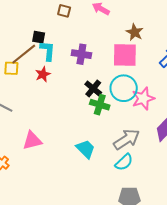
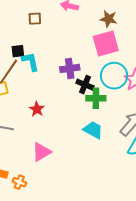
purple cross: (81, 54) -> (70, 68), moved
red star: (43, 74) -> (37, 109), moved
cyan trapezoid: (86, 149) -> (93, 130), moved

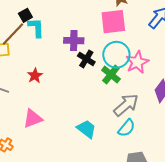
black square: (18, 51) -> (25, 15), turned -32
green cross: (96, 98) -> (111, 75), moved, turned 30
cyan trapezoid: (93, 130) -> (86, 129), moved

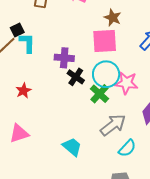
pink star: (137, 62) -> (126, 83), turned 30
cyan semicircle: (126, 128) -> (127, 148), moved

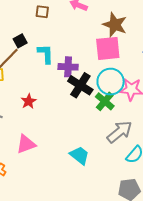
brown star: (113, 18) -> (115, 25), size x1.4
cyan L-shape: (27, 43) -> (46, 54), moved
black cross: (76, 77) -> (80, 85), size x1.4

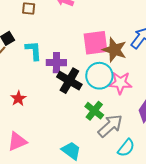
brown star: (115, 25) -> (114, 50), moved
green cross: (105, 101) -> (94, 111), moved

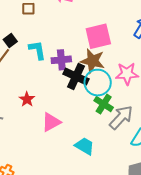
brown star: (114, 50) -> (93, 61), moved
cyan circle: (99, 76) -> (98, 83), moved
pink triangle: (17, 141) -> (51, 122), moved

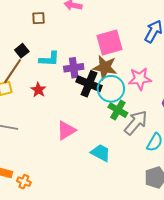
cyan L-shape: (37, 50) -> (49, 59), turned 105
red star: (27, 99) -> (38, 90), moved

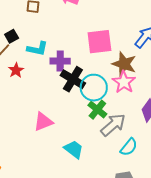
brown star: (105, 67) -> (124, 64), moved
pink star: (140, 79) -> (124, 82), turned 30
red star: (38, 90) -> (16, 70), moved

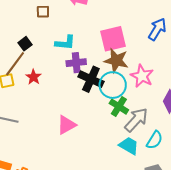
cyan L-shape: (37, 49) -> (65, 43), moved
brown star: (124, 64) -> (116, 61), moved
cyan trapezoid: (74, 149) -> (129, 146), moved

